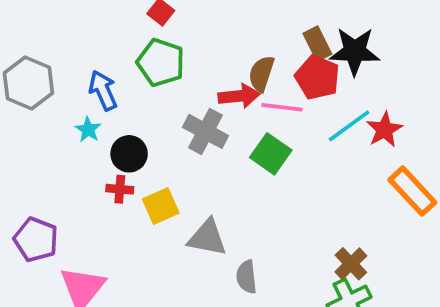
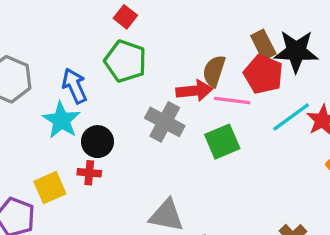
cyan star: (88, 130) -> (61, 120), size x1.6
green square: (271, 154) -> (222, 142), turned 32
yellow square: (161, 206) -> (50, 188), moved

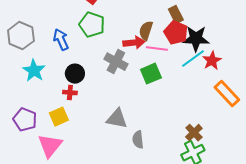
black star: (296, 51) -> (196, 39), moved
cyan star: (61, 120) -> (34, 71), moved
yellow square: (50, 188) -> (59, 117), moved

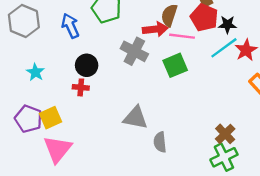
black star: (196, 39) -> (227, 25), size x0.6
cyan star: (34, 71) -> (35, 72), moved, size x0.7
yellow square: (59, 117) -> (51, 118), moved

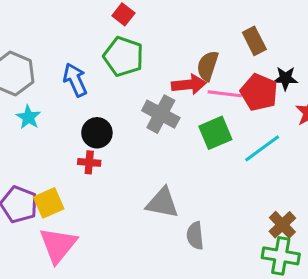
red pentagon: (204, 18) -> (259, 92), moved
cyan line: (224, 48) -> (262, 148), moved
cyan star: (35, 72) -> (28, 117), moved
green cross: (224, 157) -> (281, 256), turned 36

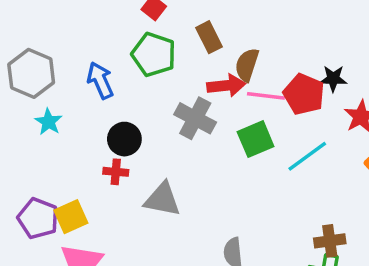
brown rectangle: (254, 41) -> (209, 37), moved
gray triangle: (162, 203) -> (162, 199), moved
brown cross: (282, 225) -> (330, 241), turned 36

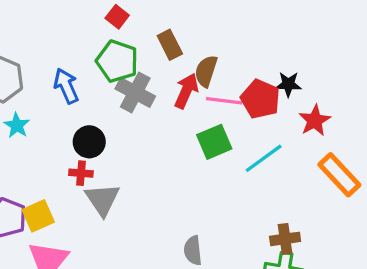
red arrow: (226, 86) -> (186, 91), turned -60
gray cross: (195, 118) -> (135, 92), moved
gray triangle: (162, 199) -> (102, 199), moved, turned 45

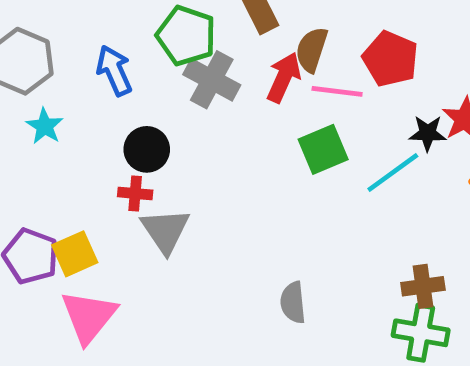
black star: (288, 84) -> (428, 133), moved
red pentagon: (260, 99) -> (390, 59), moved

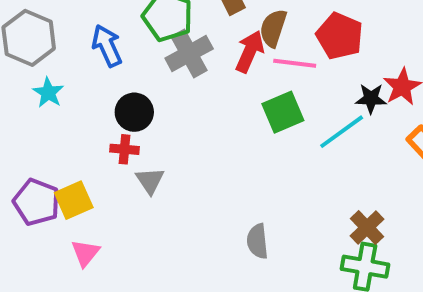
gray cross: (212, 80) -> (189, 53), turned 33
gray triangle: (165, 231) -> (150, 181), size x0.7
brown cross: (423, 286) -> (367, 228), turned -36
pink triangle: (89, 317) -> (85, 253), size x0.6

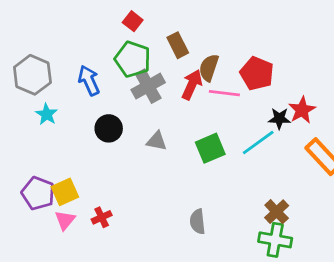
green square: (283, 112) -> (210, 148), moved
red cross: (125, 149) -> (102, 217), moved, turned -30
gray triangle: (150, 181) -> (157, 141), moved, turned -45
pink triangle: (85, 253) -> (65, 220), moved

